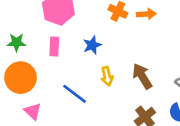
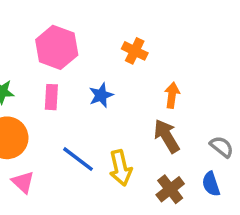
orange arrow: (146, 14) -> (172, 95), moved, turned -78
yellow arrow: (107, 76) -> (121, 168), moved, size x1.4

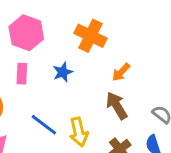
orange cross: (135, 51) -> (90, 36), size x1.5
orange arrow: (172, 95) -> (121, 72), turned -144

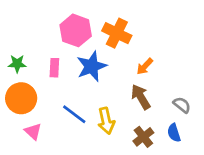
pink hexagon: (26, 33) -> (76, 30), moved
blue star: (63, 72) -> (92, 66), size x1.6

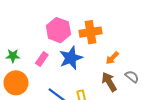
orange cross: (117, 33) -> (91, 32), turned -35
pink rectangle: (54, 68) -> (42, 59), turned 32
gray semicircle: (182, 105) -> (132, 77), moved

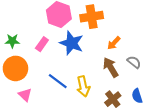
blue star: (71, 58) -> (72, 43), turned -30

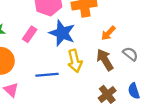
blue line: (58, 81) -> (47, 75), turned -42
yellow arrow: (83, 86) -> (75, 61), moved

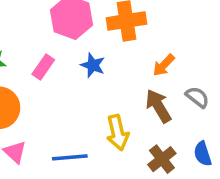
blue star: (62, 33) -> (93, 65), size x0.6
yellow arrow: (75, 61) -> (118, 133), moved
blue line: (47, 75) -> (70, 157), moved

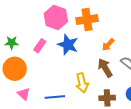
blue star: (93, 65) -> (68, 45), size x1.5
brown cross: (162, 159) -> (107, 98), turned 35

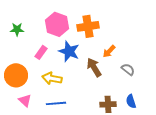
green star: (12, 43) -> (17, 29), moved
brown arrow: (105, 68) -> (94, 67), moved
yellow arrow: (82, 83) -> (52, 78), moved, turned 114

